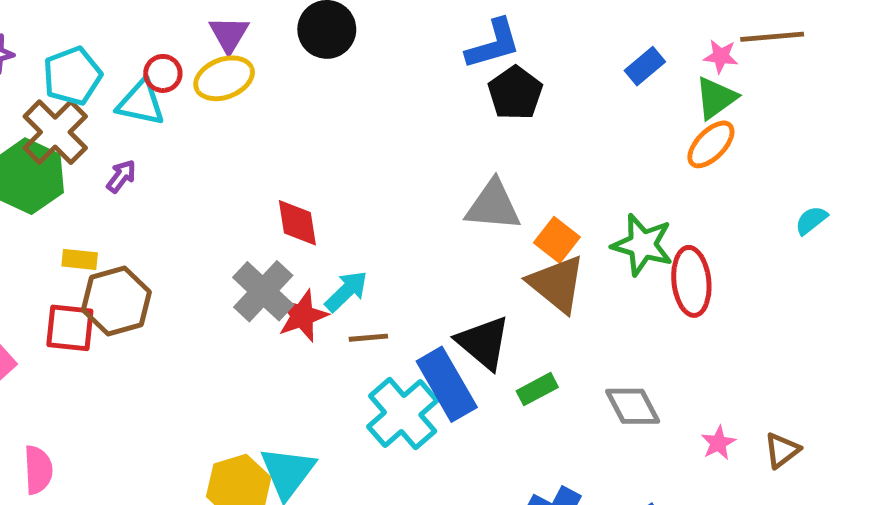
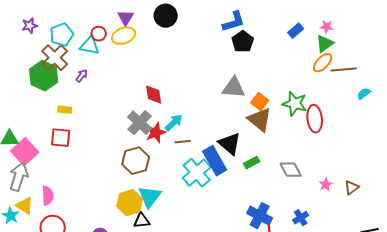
brown line: (772, 37) -> (344, 70), moved
brown hexagon: (116, 301) -> (136, 161), moved

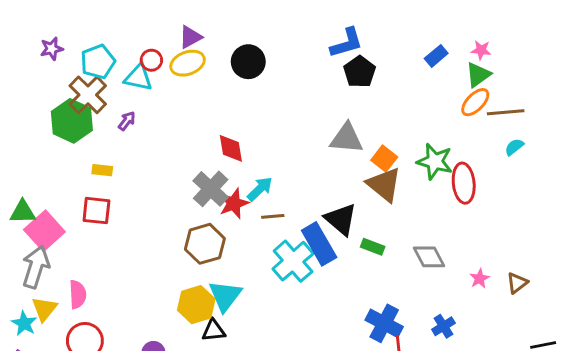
black circle: (166, 16) -> (248, 62), moved
purple triangle: (126, 18) -> (190, 37), turned 30
cyan semicircle: (364, 94) -> (514, 147), moved
green rectangle: (252, 163) -> (373, 247), turned 49
yellow triangle: (25, 206) -> (44, 309), turned 36

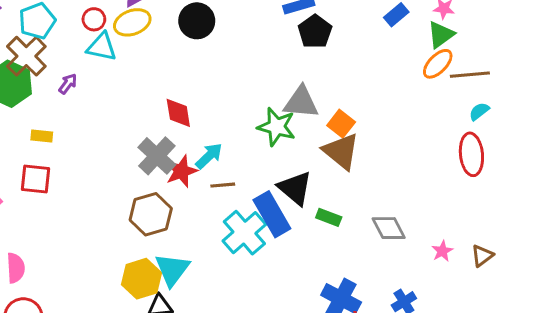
cyan triangle: (138, 78) -> (102, 47), moved
green star: (435, 161) -> (277, 127), moved
red ellipse: (464, 183) -> (471, 154), moved

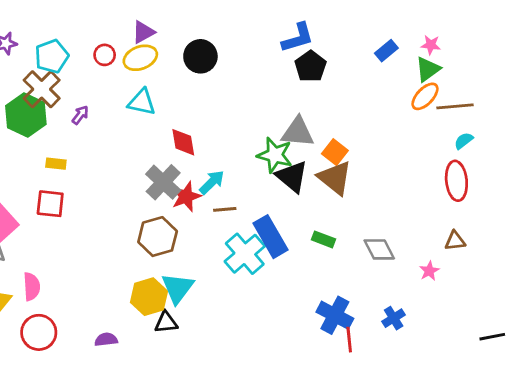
cyan triangle: (102, 47) -> (142, 102), moved
black triangle: (295, 188) -> (292, 176), moved
brown triangle: (482, 256) -> (455, 241), moved, turned 30

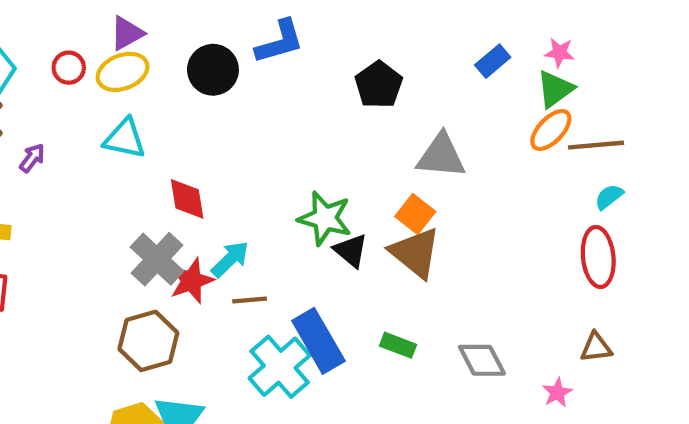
blue L-shape: (298, 38) -> (280, 42), moved
gray triangle: (298, 132) -> (441, 156), moved
black triangle: (292, 176) -> (351, 251), size x0.7

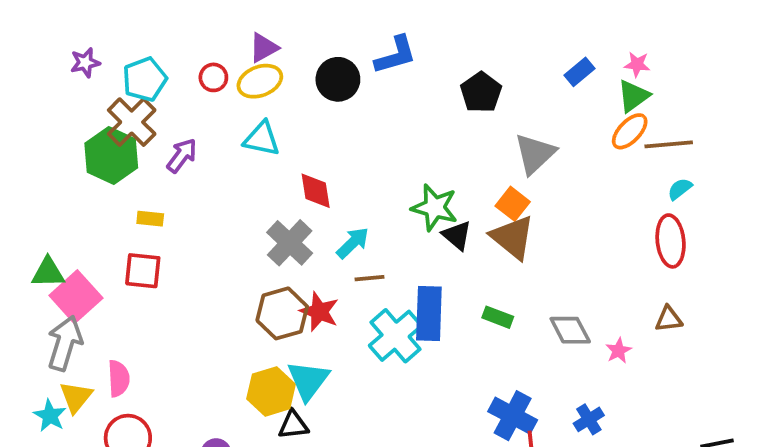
gray triangle: (441, 156) -> (535, 154), turned -48
purple arrow: (32, 158) -> (182, 155), size x1.4
red star: (191, 281) -> (319, 312), moved, turned -30
blue rectangle: (318, 341) -> (429, 313), turned 32
pink star: (557, 393) -> (619, 351), moved

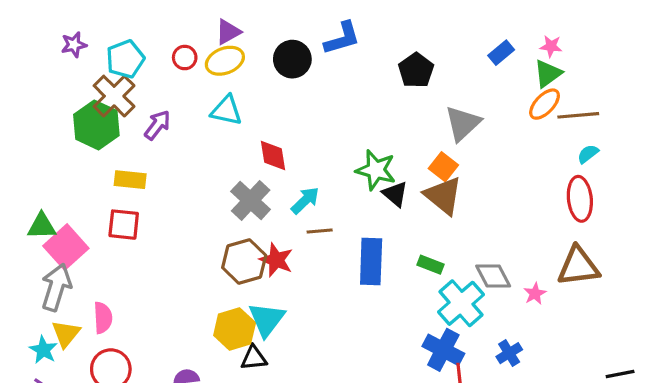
yellow rectangle: (150, 219) -> (130, 180), size x1.4
brown triangle: (669, 319) -> (578, 266), size x1.8
cyan cross: (396, 336) -> (461, 303), moved

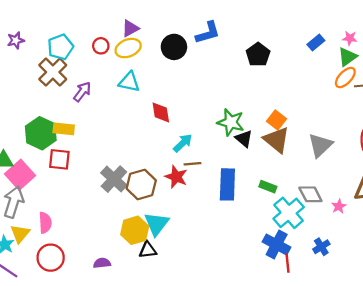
purple star: (74, 45) -> (16, 40), moved
gray triangle: (463, 123) -> (320, 145), moved
green hexagon: (96, 125) -> (41, 133), moved
gray cross: (251, 200) -> (114, 179), moved
red star: (276, 260) -> (176, 177), moved

